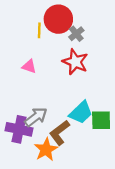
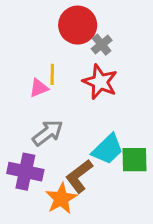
yellow line: (39, 30) -> (52, 74), moved
pink triangle: (29, 66) -> (39, 88), turned -40
gray arrow: (36, 117) -> (48, 133), moved

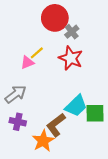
yellow line: (52, 74) -> (37, 53), turned 48
gray arrow: (48, 133) -> (16, 94), moved
purple cross: (25, 172) -> (18, 122), size x0.7

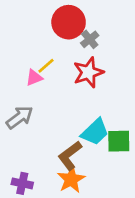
red star: (71, 58) -> (88, 72), turned 30
purple cross: (18, 122) -> (22, 183), moved
orange star: (43, 141) -> (71, 179), moved

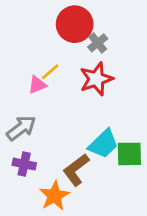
orange star: (71, 179) -> (54, 196), moved
purple cross: (22, 183) -> (24, 164), moved

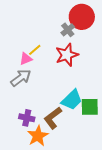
red circle: (75, 24) -> (82, 17), moved
gray arrow: (21, 128) -> (21, 78), moved
purple cross: (24, 164) -> (27, 118), moved

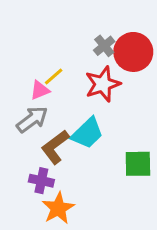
red circle: (82, 17) -> (133, 52), moved
cyan trapezoid: (72, 100) -> (87, 133), moved
brown L-shape: (53, 118) -> (55, 147), moved

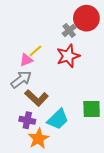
red circle: (133, 52) -> (86, 18), moved
cyan trapezoid: (87, 133) -> (58, 119), moved
brown L-shape: (55, 147) -> (36, 98), turned -100

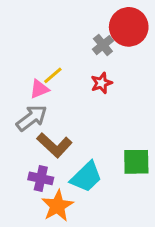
red star: (68, 56) -> (101, 83), size x0.6

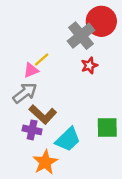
gray cross: (103, 45) -> (81, 36), size x1.6
red star: (101, 83) -> (89, 65), moved
purple cross: (41, 178) -> (32, 130), moved

